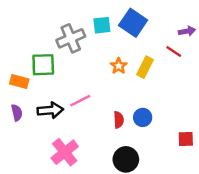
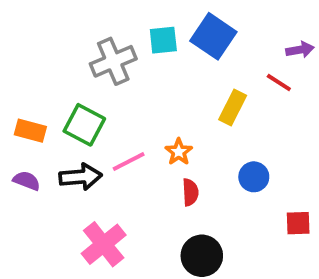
green square: (43, 65) -> (84, 125), moved, turned 30
orange star: (119, 66) -> (179, 152), moved
purple semicircle: (17, 113) -> (27, 181), turned -56
blue circle: (143, 117) -> (254, 177), moved

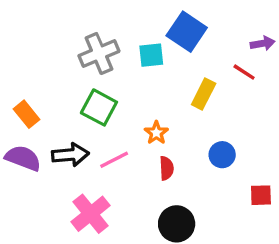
cyan square: (163, 40) -> (151, 55), moved
green square: (84, 125) -> (99, 107), moved
orange rectangle: (30, 131) -> (26, 114), turned 36
pink line: (129, 161) -> (114, 160), moved
purple semicircle: (27, 181) -> (23, 158), size x1.5

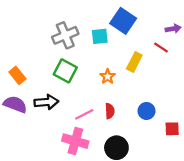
orange star: (156, 133) -> (108, 76), moved
blue circle: (222, 155) -> (147, 111), moved
pink line: (114, 160) -> (84, 114), moved
pink cross: (91, 214) -> (75, 141), moved, turned -35

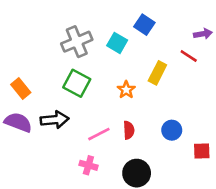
blue square: (123, 21) -> (144, 25), size x0.7
cyan square: (100, 36) -> (117, 43), turned 36
pink cross: (75, 141) -> (88, 165), size x0.6

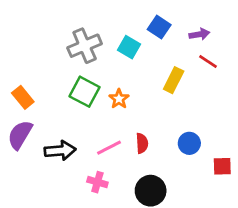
purple arrow: (203, 34) -> (199, 34), moved
orange star: (126, 90) -> (119, 99), moved
black arrow: (55, 120) -> (60, 150), moved
purple semicircle: (18, 122) -> (20, 135), turned -80

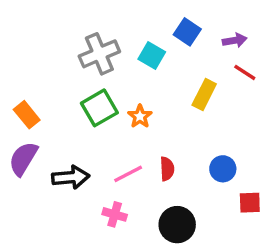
green square: (85, 92) -> (99, 108), turned 32
red square: (222, 166) -> (250, 203), moved

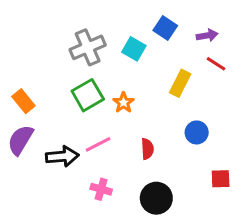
blue circle: (223, 169) -> (197, 132), moved
pink line: (128, 174) -> (98, 144), moved

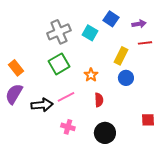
red line: (216, 64) -> (145, 43), turned -40
orange star: (123, 103) -> (91, 75), moved
blue circle: (197, 132) -> (126, 78), moved

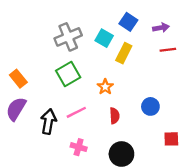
yellow rectangle: (121, 56) -> (124, 53), moved
blue circle: (126, 78) -> (150, 106), moved
black arrow: (42, 105) -> (48, 122), turned -75

